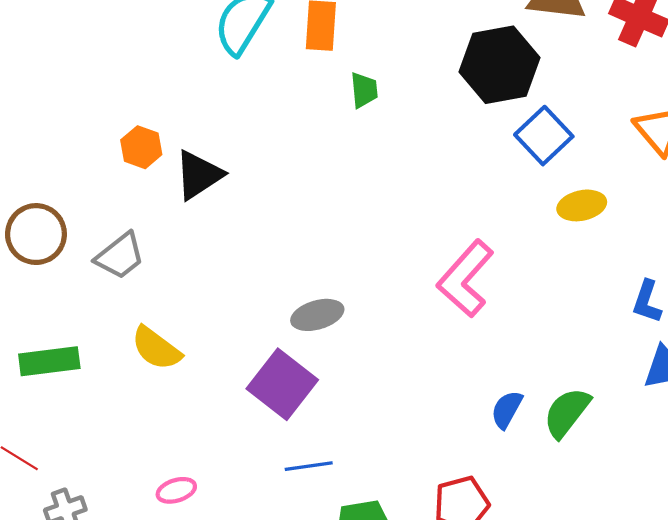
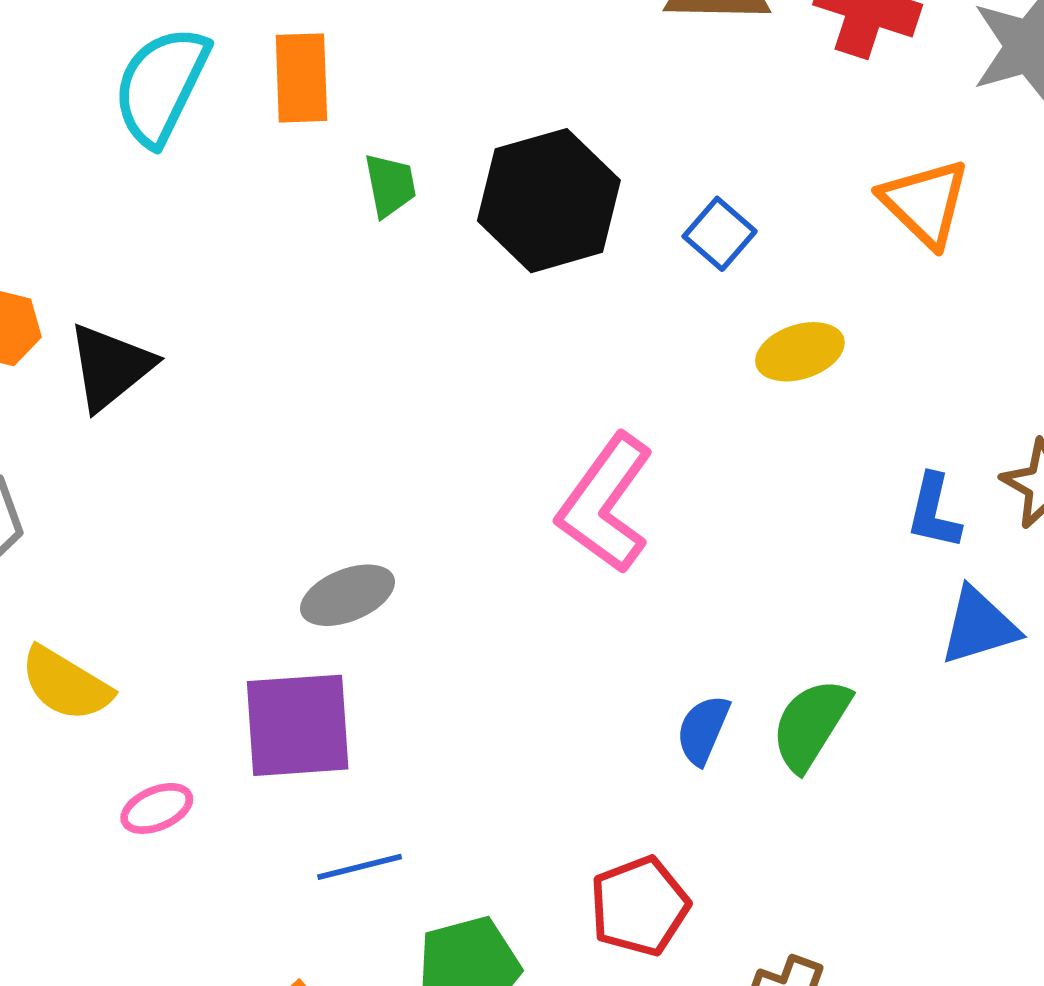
black hexagon: (499, 65) -> (549, 201), moved
blue square: (544, 136) -> (720, 234), size x0.7
purple square: (282, 384) -> (298, 725), turned -36
pink ellipse: (176, 490) -> (157, 808), moved

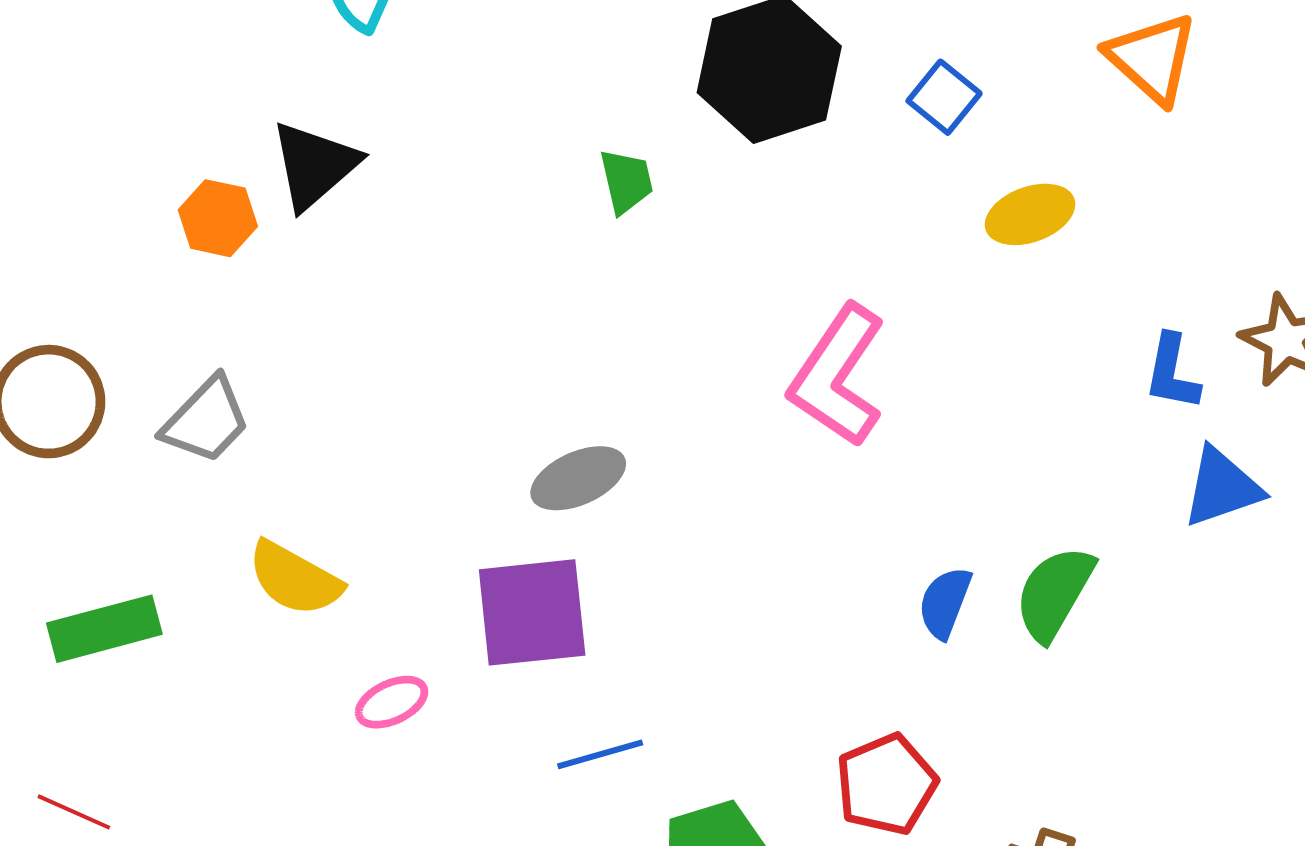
green trapezoid: (390, 185) -> (626, 181), moved
black triangle: (110, 367) -> (314, 165), moved

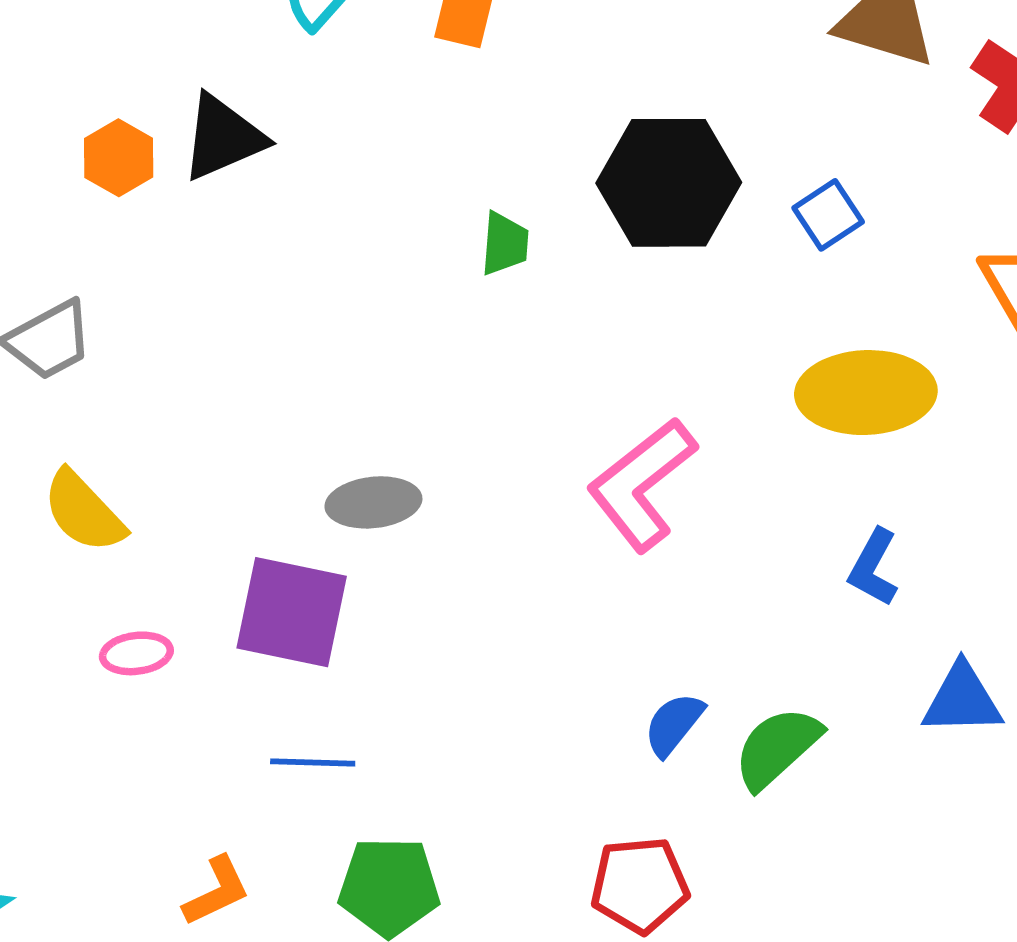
blue square: (944, 97) -> (828, 215), moved
yellow ellipse: (1030, 214) -> (866, 393), size x1.6
blue L-shape: (1172, 372) -> (874, 568), moved
red pentagon: (886, 784) -> (640, 885), moved

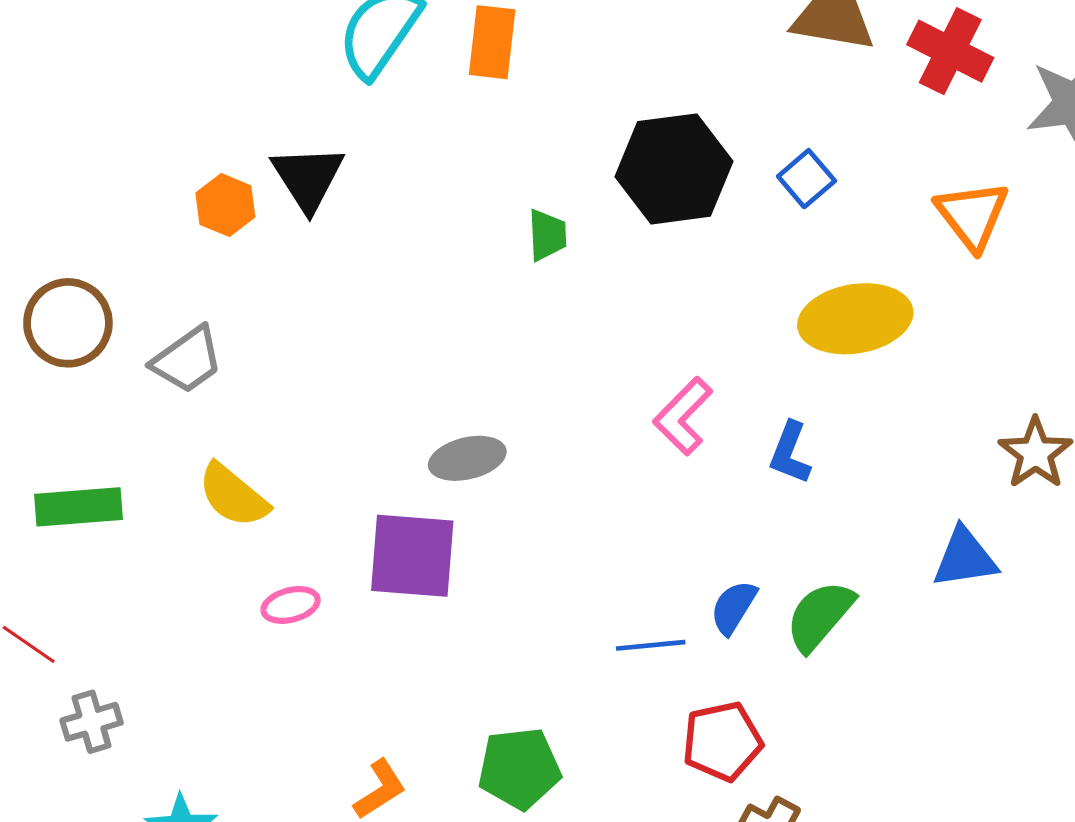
black triangle: (223, 138) -> (308, 178), turned -32
pink L-shape: (642, 484) -> (683, 416), size x0.7
blue L-shape: (874, 568) -> (790, 453), moved
blue line: (313, 762) -> (651, 645), moved

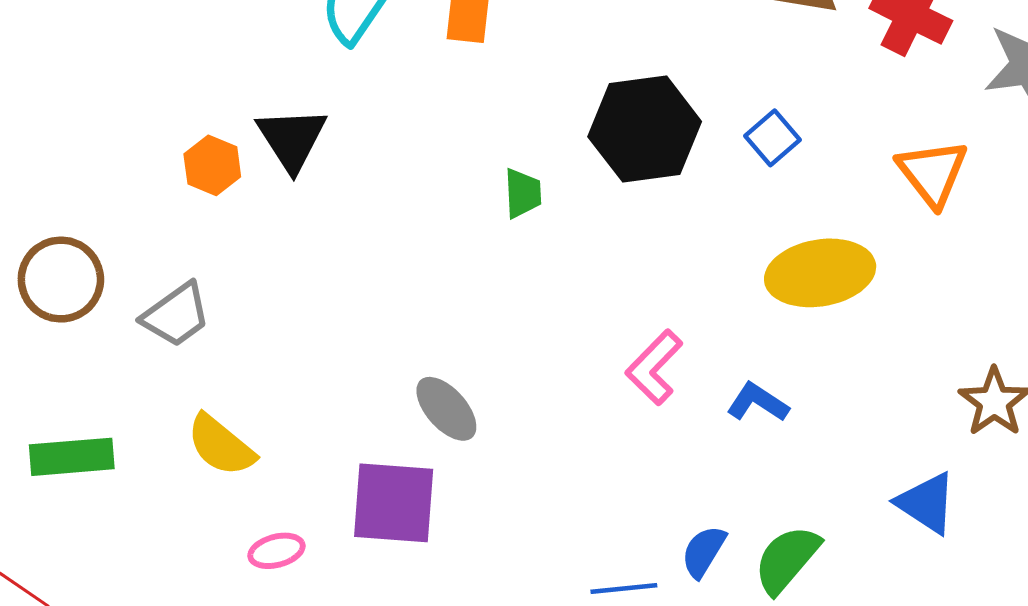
blue L-shape: (790, 453) -> (758, 402), turned 102
gray ellipse: (467, 458) -> (446, 409), turned 62
blue triangle: (965, 558) -> (926, 503), turned 42

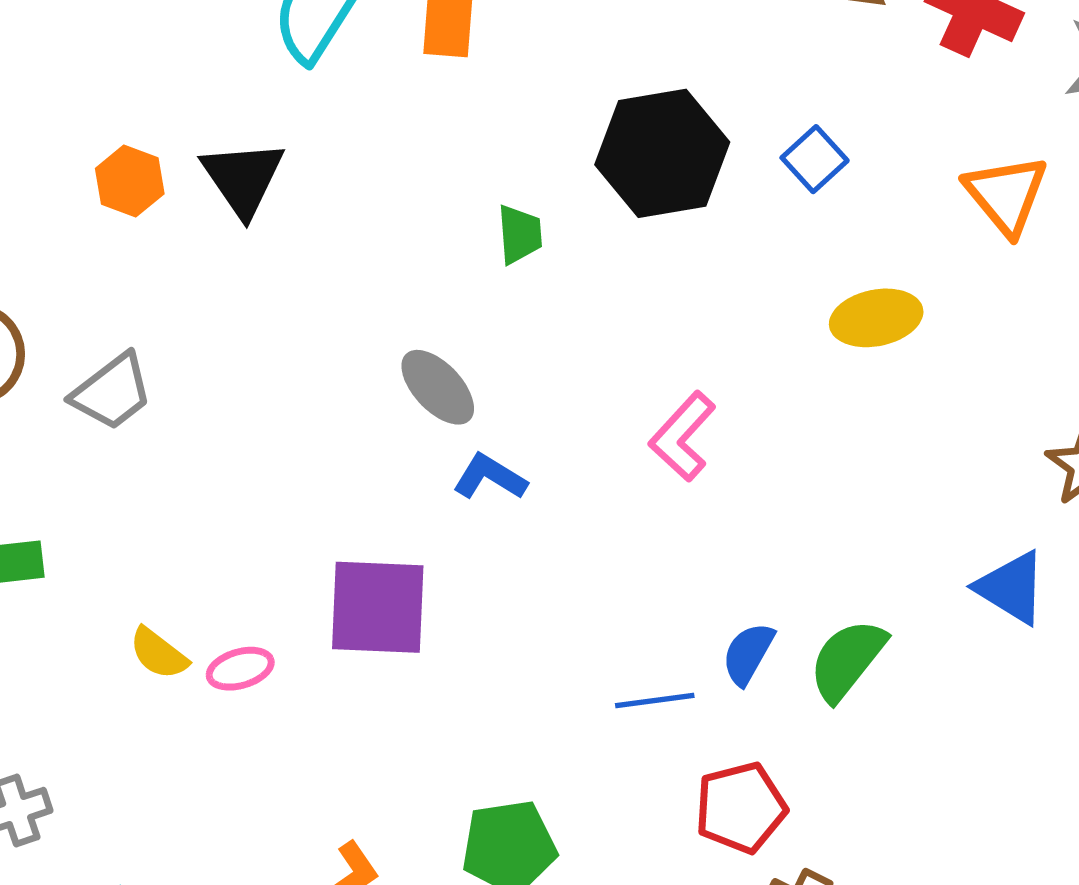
orange hexagon: (212, 165) -> (130, 181), moved
yellow ellipse: (820, 273) -> (876, 318), size x0.7
blue L-shape: (758, 402) -> (490, 477), moved
gray ellipse: (446, 409) -> (438, 387), moved
yellow semicircle: (221, 445) -> (159, 653), moved, size x0.7

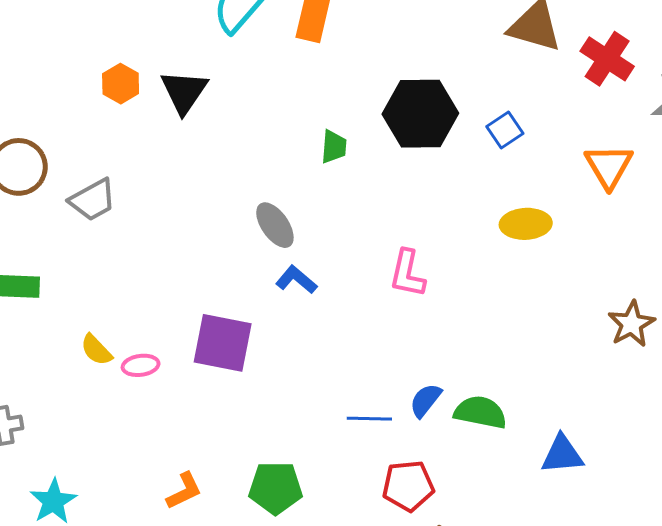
pink L-shape: (682, 436) -> (407, 273), turned -39
blue triangle: (1011, 588) -> (562, 454), moved, turned -45
green semicircle: (847, 660) -> (480, 412), turned 54

